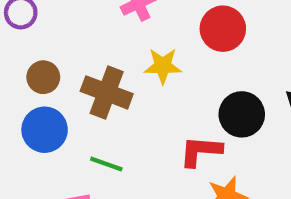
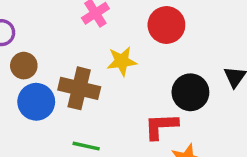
brown circle: (43, 77) -> (24, 66), moved
blue circle: (45, 130) -> (36, 102), moved

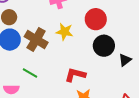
black circle: (190, 92) -> (104, 46), moved

